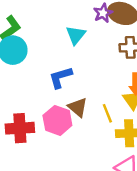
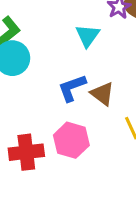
brown triangle: (78, 107) -> (102, 94), moved

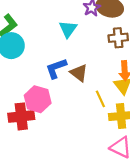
pink hexagon: (71, 140) -> (38, 99), moved

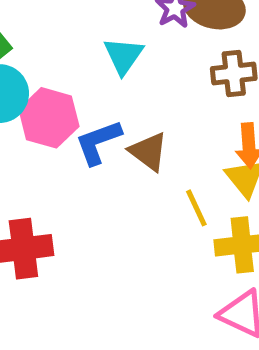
pink hexagon: (38, 99) -> (49, 118), moved

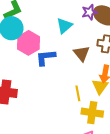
brown triangle: (149, 152) -> (82, 53), moved

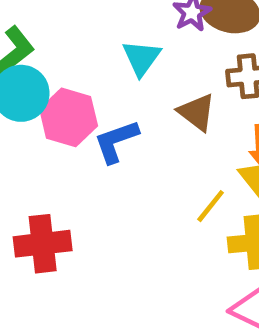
yellow line: (78, 93) -> (211, 206), turned 63

